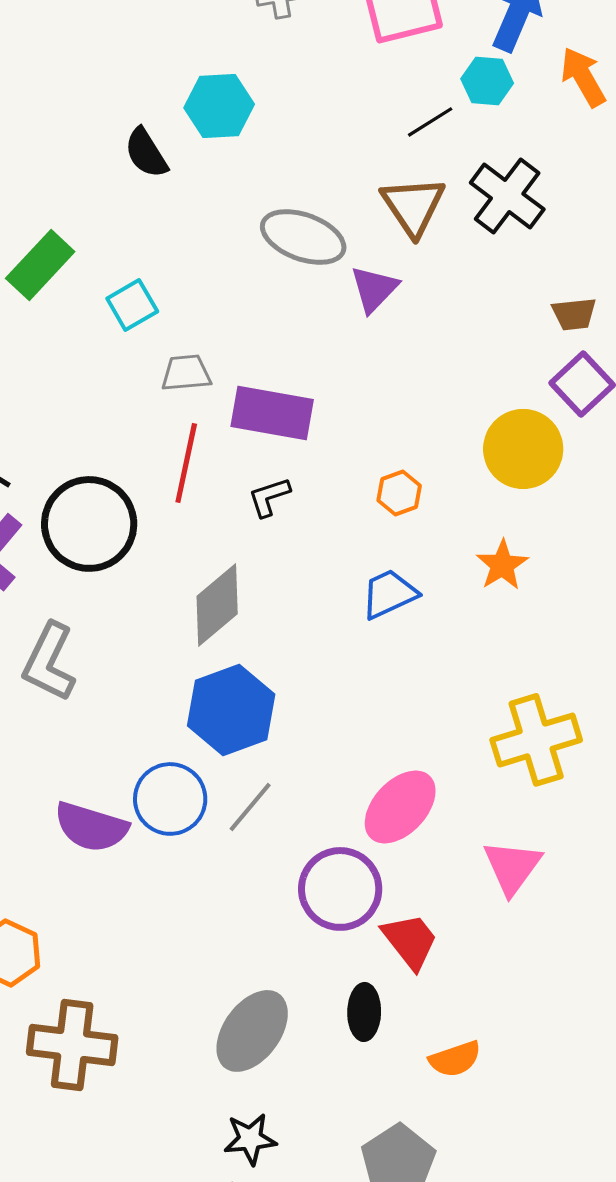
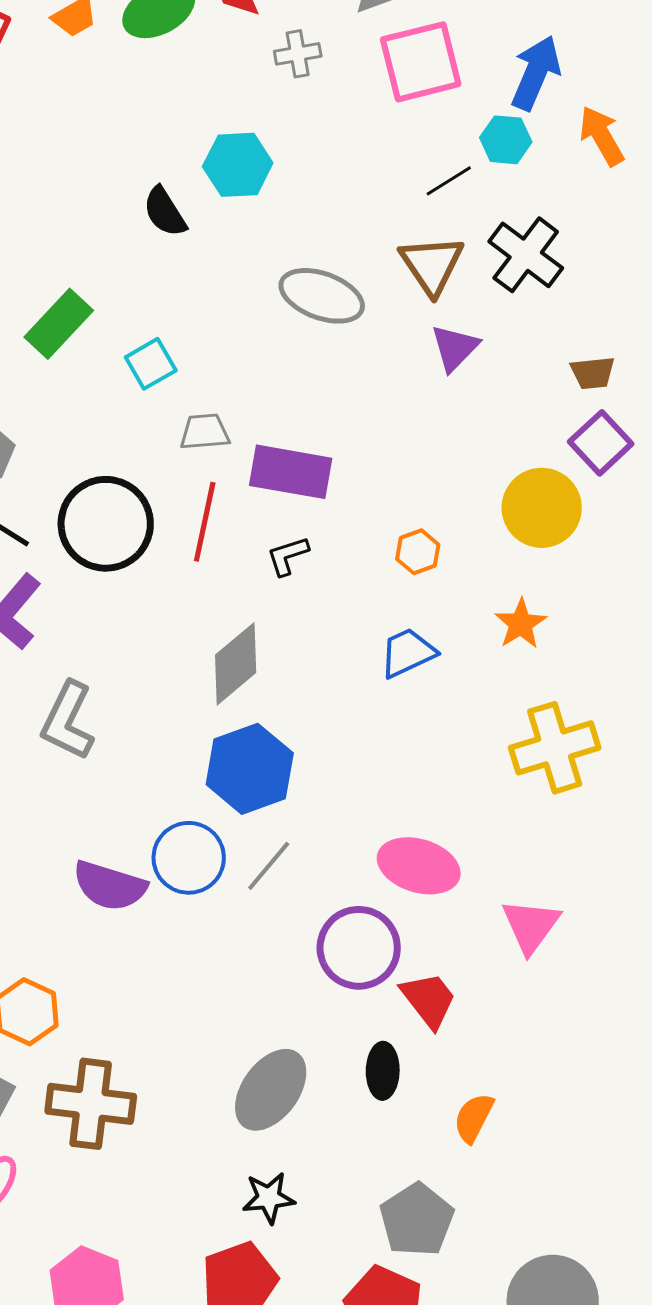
purple triangle: (374, 289) -> (455, 348), moved
black circle: (89, 524) -> (106, 524), moved
yellow cross: (536, 740) -> (555, 748), moved
pink ellipse: (400, 807) -> (419, 866), turned 64
orange semicircle: (455, 1059) -> (474, 1118), turned 136

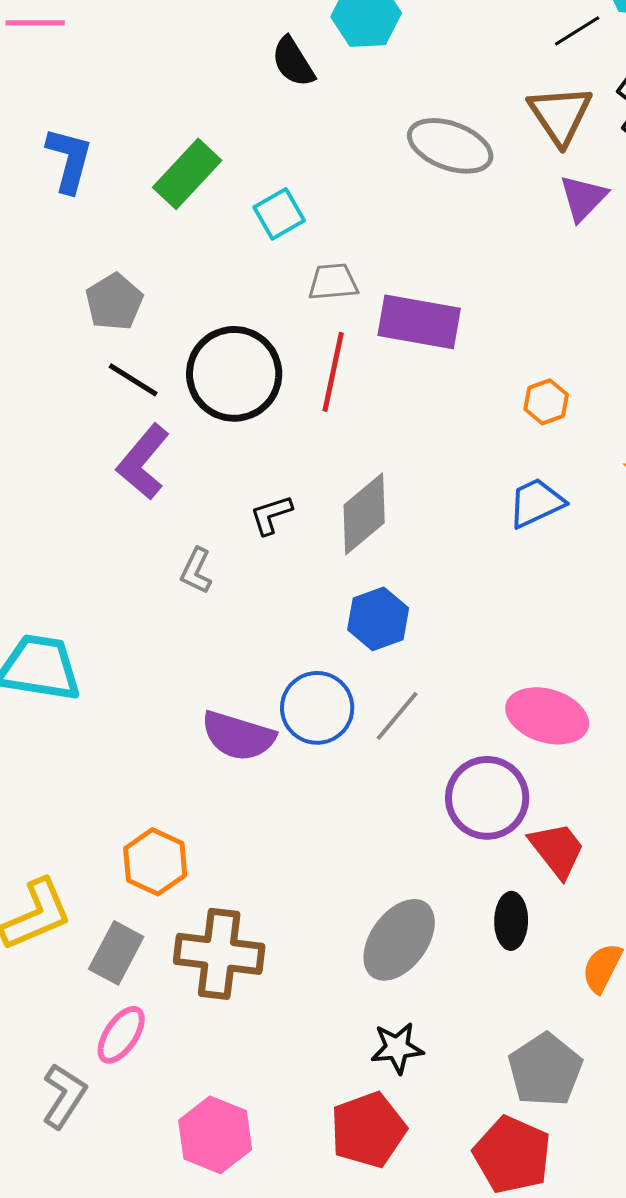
black L-shape: (288, 556) -> (271, 515), moved
gray L-shape: (68, 721) -> (196, 571), size x0.6
blue hexagon: (250, 769) -> (378, 619), size x0.7

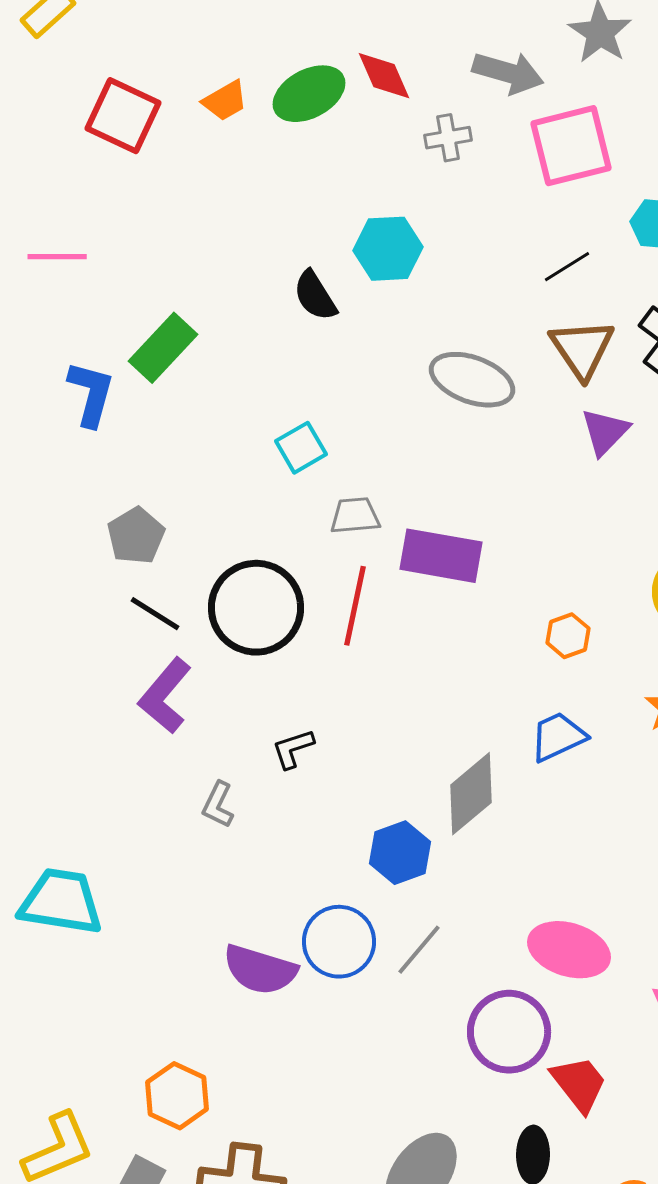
black line: (577, 31) -> (567, 267), moved
green rectangle: (187, 174) -> (163, 348), moved
gray diamond: (364, 514) -> (471, 794), moved

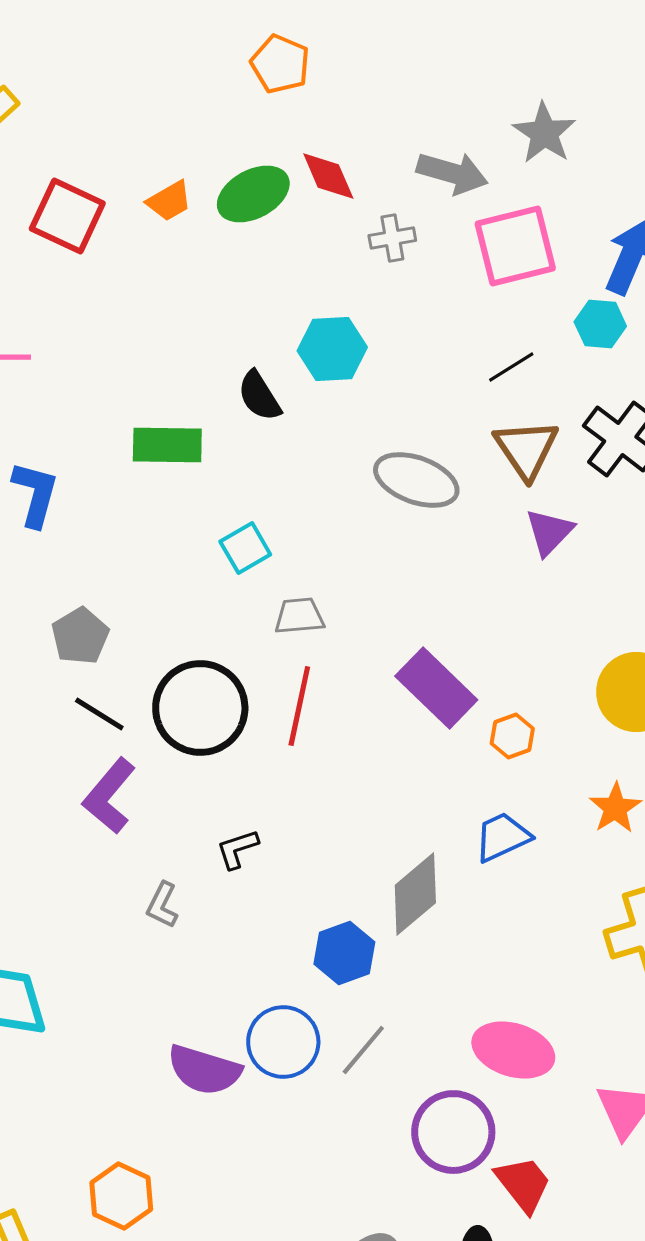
green rectangle: (163, 348) -> (167, 445), moved, turned 48
purple rectangle: (441, 556) -> (436, 688), moved, turned 34

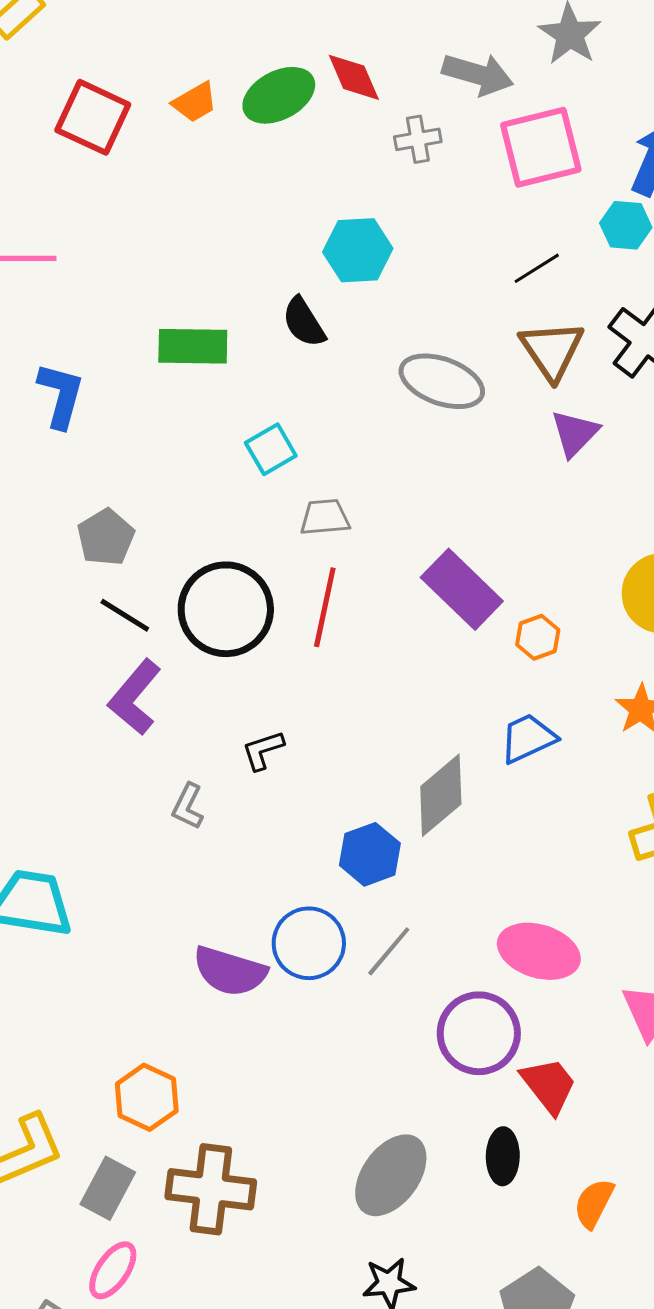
black semicircle: (259, 396) -> (304, 322), moved

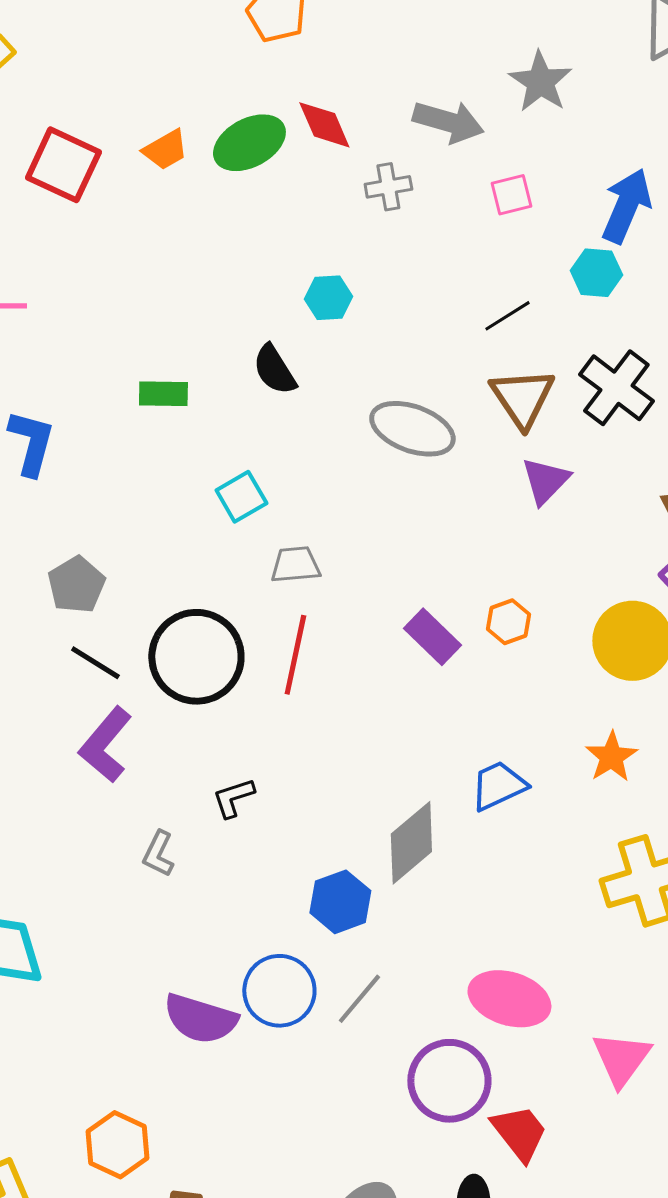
pink square: (541, 147) -> (511, 195), size x0.5
cyan hexagon: (358, 250) -> (328, 298), size x0.7
green rectangle: (193, 346) -> (163, 394), size x0.7
purple rectangle: (462, 589) -> (432, 637), size x0.7
orange hexagon: (538, 637) -> (508, 622), moved

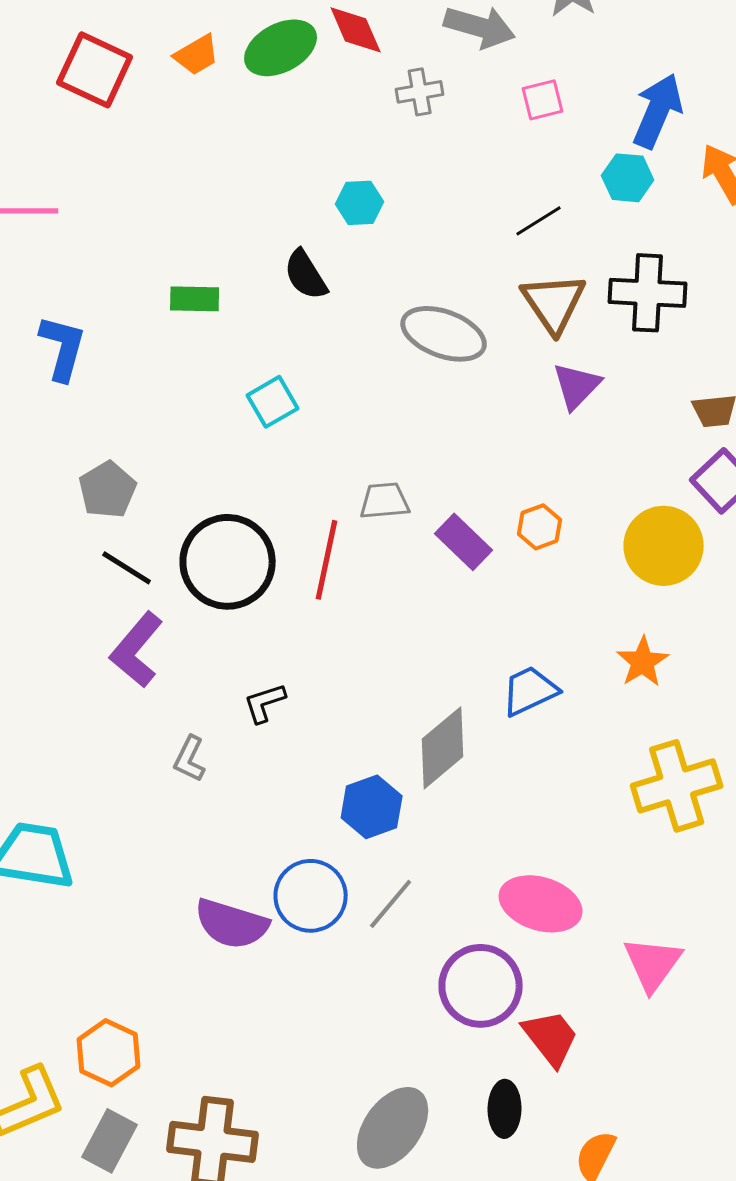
black cross: (616, 388) -> (648, 293), turned -34
gray trapezoid: (295, 565) -> (385, 501), moved
orange hexagon: (117, 1145) -> (109, 1053), moved

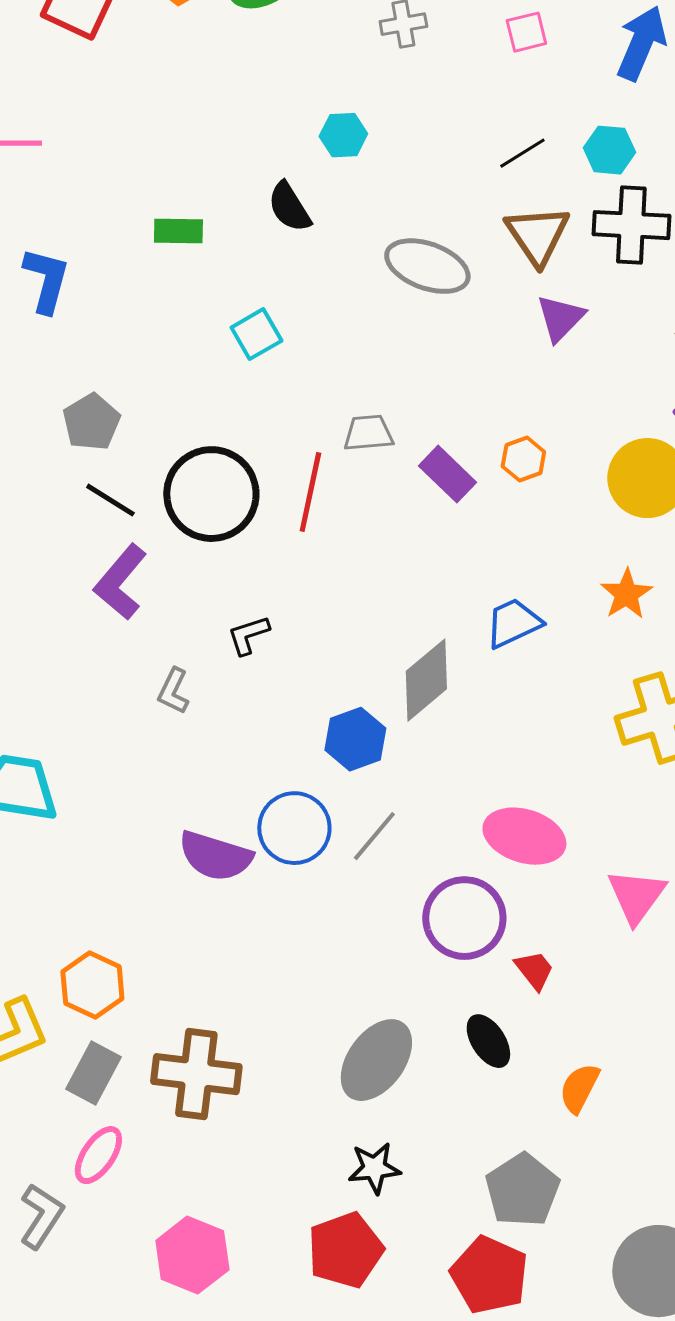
cyan hexagon: (628, 178) -> (609, 150), moved
red trapezoid: (551, 1038) -> (534, 970), size x0.7
black ellipse: (505, 1109) -> (488, 1041), turned -34

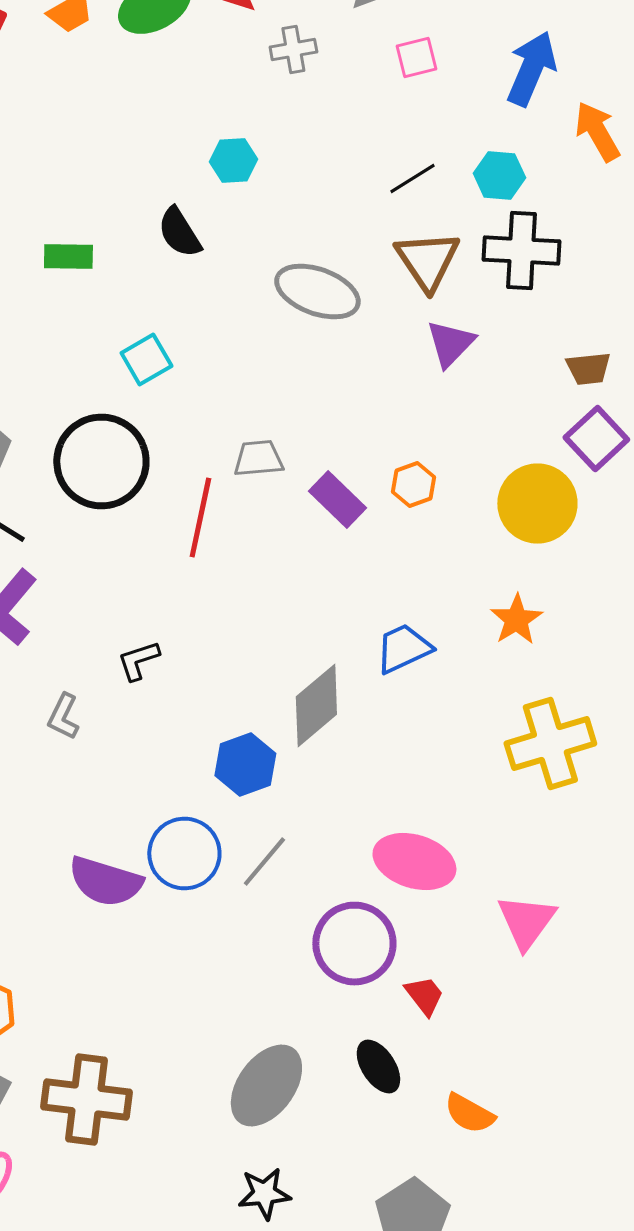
black circle: (211, 494) -> (101, 462), moved
orange semicircle: (579, 1088) -> (469, 1114), turned -88

